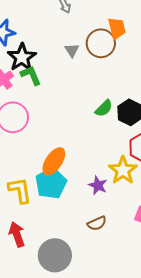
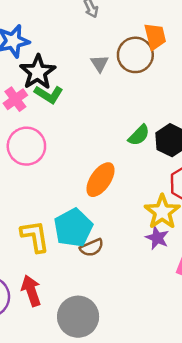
green L-shape: (31, 75) -> (49, 94), turned 145
orange ellipse: (54, 161) -> (100, 180), moved
purple star: (98, 185) -> (157, 238), moved
brown semicircle: (97, 223) -> (92, 248), moved

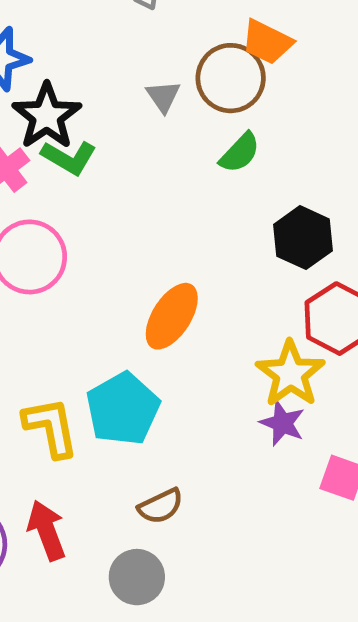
orange trapezoid: (155, 36) -> (267, 42), turned 132
green semicircle: (139, 135) -> (240, 153), moved
brown semicircle: (92, 248) -> (161, 506), moved
gray circle: (78, 317) -> (137, 577), size x0.7

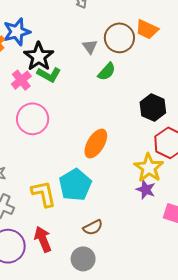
orange trapezoid: (267, 42) -> (147, 29), moved
green semicircle: (240, 153) -> (107, 72), moved

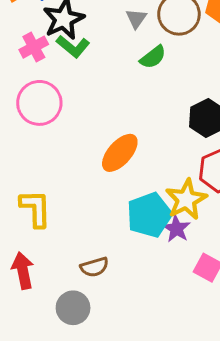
cyan pentagon: (75, 185) -> (149, 215), moved

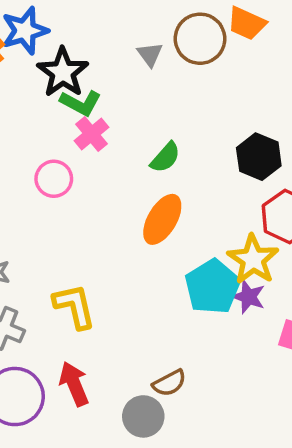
pink cross: (34, 47) -> (91, 134), moved
green semicircle: (153, 57) -> (165, 157), moved
pink circle: (39, 103) -> (54, 179), size x0.7
brown semicircle: (94, 267) -> (169, 383), moved

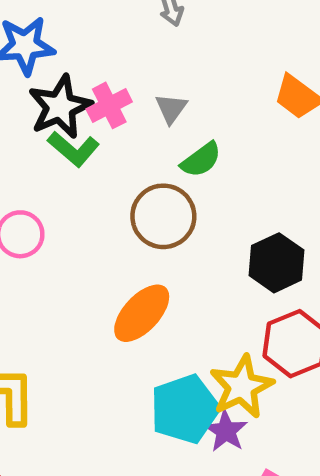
brown circle: (200, 39) -> (163, 216), moved
pink cross: (91, 134) -> (109, 105), moved
green semicircle: (165, 157) -> (201, 160), moved

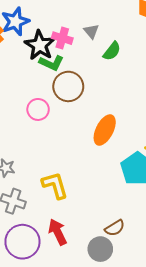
pink cross: (109, 105) -> (62, 38), turned -30
brown circle: (163, 216) -> (68, 86), moved

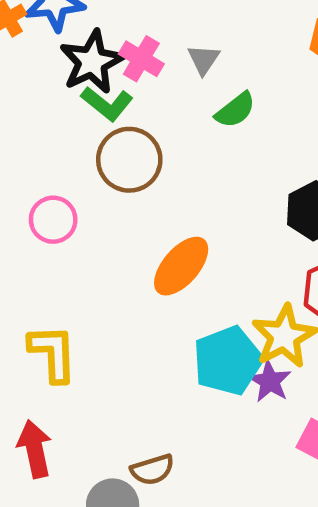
pink circle: (38, 109) -> (53, 220), moved

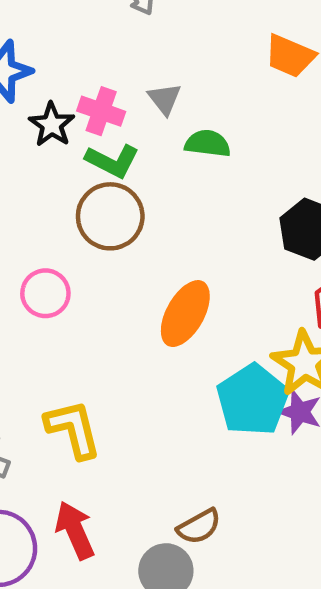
black star: (92, 62) -> (52, 125), size x0.7
green L-shape: (107, 104) -> (112, 161), moved
green semicircle: (235, 110) -> (208, 144), turned -123

